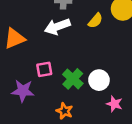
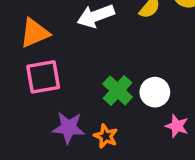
pink square: (44, 69) -> (43, 77), moved, size x1.5
purple star: (23, 91) -> (69, 128), moved

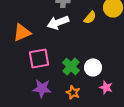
pink square: (43, 77) -> (39, 58), moved
orange star: (106, 136) -> (73, 92), moved

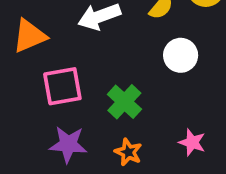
white circle: (93, 67) -> (181, 55), moved

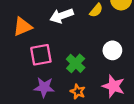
white circle: (181, 55) -> (112, 50), moved
pink star: (192, 142) -> (113, 86), size x1.5

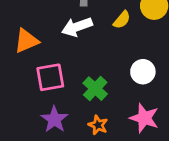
purple star: (44, 87) -> (54, 119), turned 30

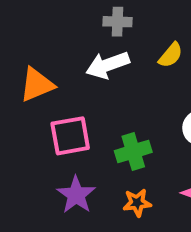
green cross: (95, 89) -> (133, 152), turned 30
orange star: (98, 125) -> (137, 203), turned -30

